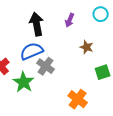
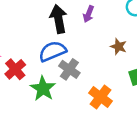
purple arrow: (70, 20) -> (89, 14), moved
orange cross: (78, 99) -> (101, 97), moved

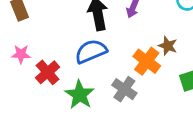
gray cross: (69, 69) -> (124, 89), moved
orange cross: (101, 97) -> (147, 61), moved

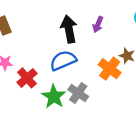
gray cross: (124, 89) -> (78, 93), moved

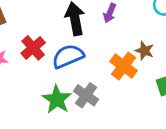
red cross: (27, 78) -> (33, 48), moved

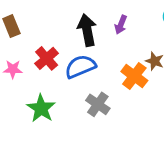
green star: (57, 99) -> (41, 108), moved

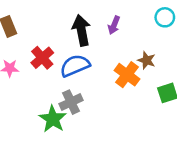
gray cross: (98, 104) -> (71, 102), moved, turned 30
green star: (41, 108) -> (53, 119), moved

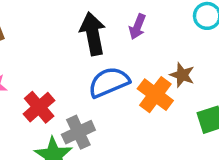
red cross: (42, 58) -> (39, 107), moved
blue semicircle: (75, 66) -> (109, 82), moved

